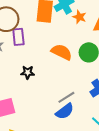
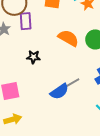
blue semicircle: (65, 111) -> (59, 91), moved

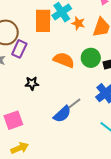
purple rectangle: (26, 21) -> (19, 49), turned 36

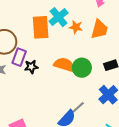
green circle: (91, 58) -> (82, 68), moved
black star: (32, 83) -> (31, 67), moved

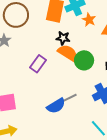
purple rectangle: (19, 57) -> (38, 64), moved
black star: (31, 67) -> (63, 38), moved

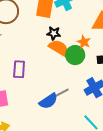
orange star: (89, 20) -> (84, 42), moved
purple rectangle: (38, 64) -> (19, 69), moved, turned -30

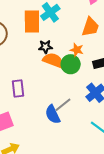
blue semicircle: (48, 101) -> (53, 114), turned 108

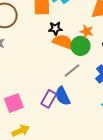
purple rectangle: (18, 89) -> (49, 99), moved, turned 36
gray line: (63, 105) -> (72, 70), moved

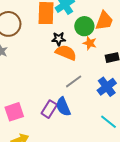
green circle: (81, 46) -> (84, 26), moved

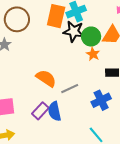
black star: (59, 39) -> (74, 31), moved, size x1.5
orange semicircle: (66, 53) -> (46, 78), moved

